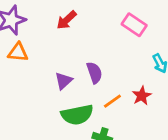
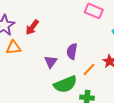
red arrow: (67, 20) -> (32, 27), moved
purple semicircle: (94, 73) -> (72, 51), turned -140

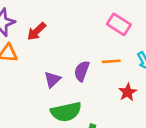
orange line: (89, 69) -> (111, 61), moved, turned 32

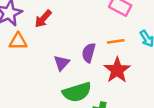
red star: (128, 92) -> (117, 70), moved, size x1.5

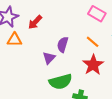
orange line: (116, 41) -> (93, 42), turned 48
purple semicircle: (89, 53) -> (63, 45), moved

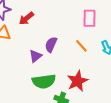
pink rectangle: (97, 14) -> (89, 18), turned 54
red star: (93, 65) -> (77, 81), moved

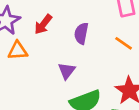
purple semicircle: (51, 45) -> (81, 33), moved

